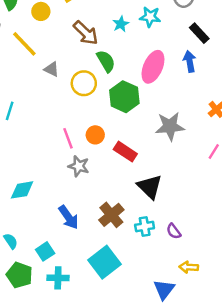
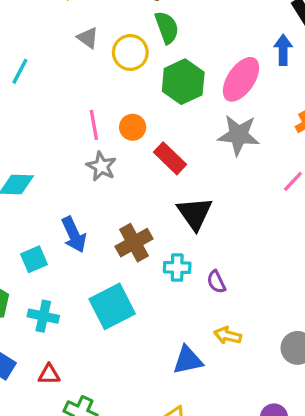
pink ellipse: (153, 67) -> (241, 79), moved
gray triangle: (52, 69) -> (88, 38), moved
cyan square: (45, 251) -> (34, 259), moved
blue triangle: (164, 289) -> (188, 360), turned 30

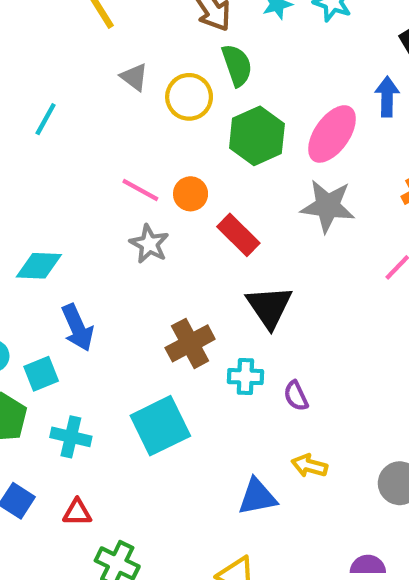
pink line: (94, 125) -> (140, 190), turned -52
blue arrow: (74, 235) -> (78, 328), moved
cyan square: (34, 259) -> (41, 374), moved

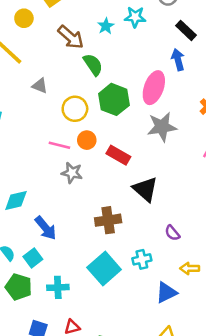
yellow circle: (189, 97) -> (75, 109), moved
brown cross: (190, 343) -> (108, 220), turned 35
cyan cross: (245, 377) -> (142, 259), moved

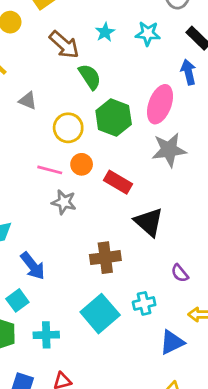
cyan star: (135, 17) -> (148, 34), moved

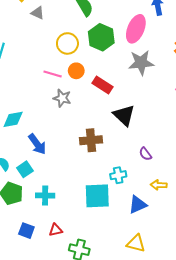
gray triangle: (28, 101) -> (38, 13), moved
cyan square: (100, 314) -> (97, 196), moved, turned 36

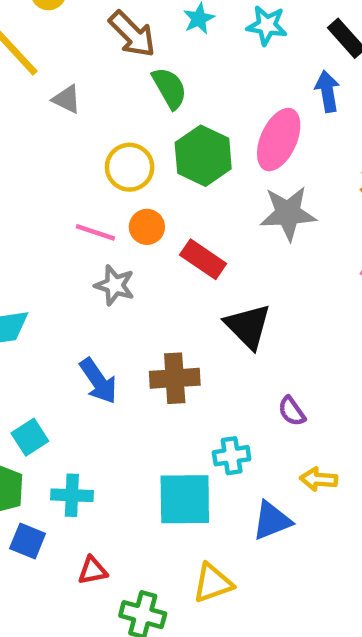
blue arrow: (37, 144) -> (98, 381), moved
blue square: (26, 231) -> (28, 541), moved
yellow triangle: (136, 243) -> (213, 583), moved, turned -36

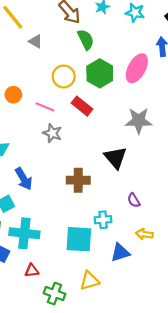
gray star: (288, 213) -> (139, 121), moved
orange circle: (147, 227) -> (13, 95), moved
red rectangle: (203, 259) -> (82, 106), moved
blue arrow: (98, 381) -> (24, 179), moved
cyan cross: (72, 495) -> (24, 233), size x1.5

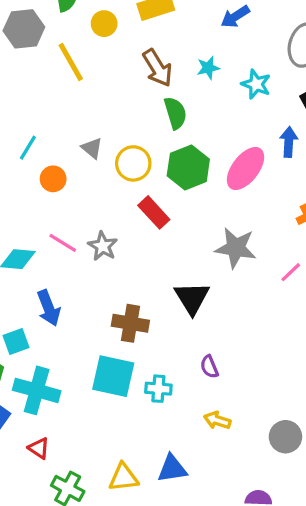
gray triangle: (36, 41) -> (92, 148), moved
pink line: (45, 107) -> (63, 243), moved
cyan square: (79, 239) -> (113, 376), moved
blue triangle: (120, 253) -> (172, 469), moved
red triangle: (32, 270) -> (39, 448), turned 32

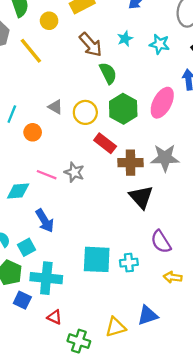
brown cross: (130, 323) -> (130, 163), moved
purple semicircle: (209, 367) -> (161, 242), size x1.5

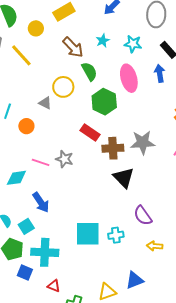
pink ellipse: (162, 103) -> (129, 78), moved, turned -40
yellow circle: (85, 112) -> (63, 87), moved

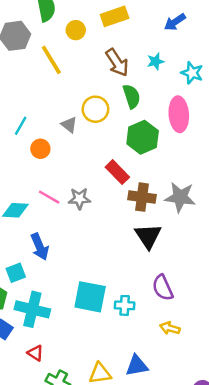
gray star: (64, 159) -> (79, 199), turned -30

